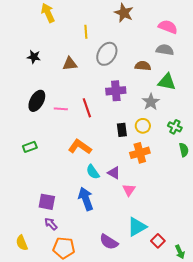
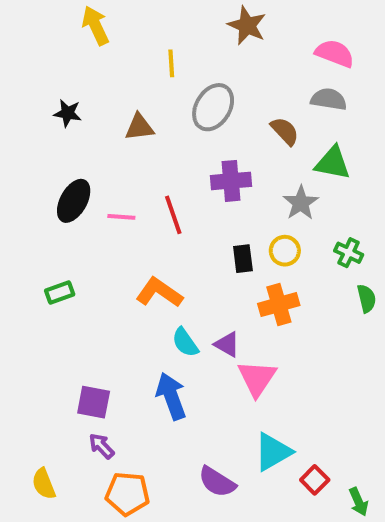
brown semicircle: (143, 66) -> (285, 131), turned 42
pink triangle: (129, 190) -> (257, 378), size x1.5

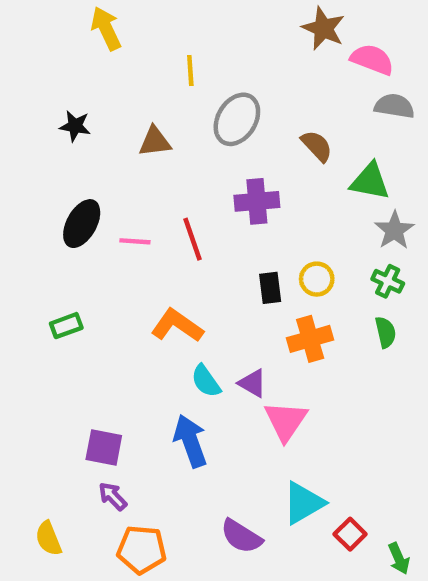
brown star: (247, 26) -> (323, 28), moved
gray semicircle: (329, 99) -> (394, 106), moved
gray star: (301, 203) -> (394, 230), moved
green semicircle: (367, 299) -> (385, 332), moved

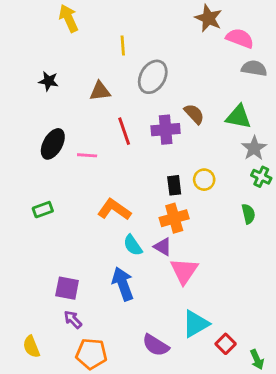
brown semicircle: (317, 146) -> (194, 114), moved
red line: (193, 239) -> (124, 131), moved
green cross: (388, 281) -> (261, 177), moved
orange cross: (310, 339) -> (174, 218), moved

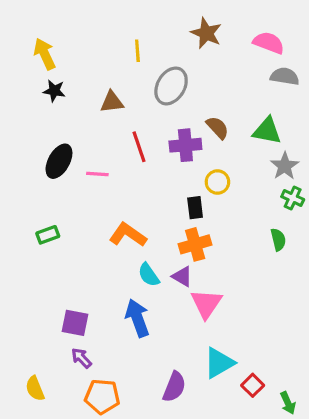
yellow arrow: (69, 18) -> (45, 54), moved
brown star: (208, 18) -> (206, 33), moved
yellow circle: (204, 180) -> (217, 182), moved
purple semicircle: (156, 345) -> (174, 387), turned -100

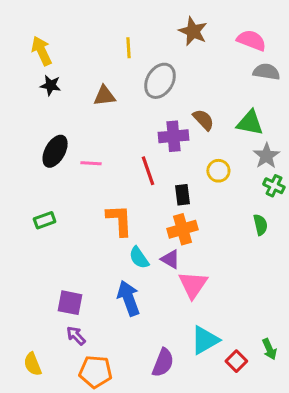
red line: (139, 147) -> (148, 171), moved
yellow circle: (217, 182) -> (218, 171), moved
orange L-shape: (128, 235) -> (120, 220), turned 52
green arrow: (288, 403) -> (269, 349), moved

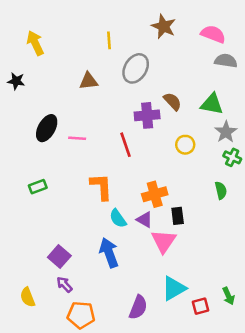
black star: (51, 85) -> (16, 81), moved
black rectangle: (182, 195) -> (178, 216), moved
purple square: (70, 303) -> (59, 257), turned 30
red square: (236, 361) -> (200, 306), turned 30
yellow semicircle: (33, 364) -> (28, 297), moved

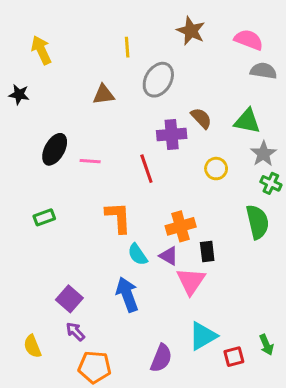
green semicircle: (221, 190) -> (258, 222), size x1.6

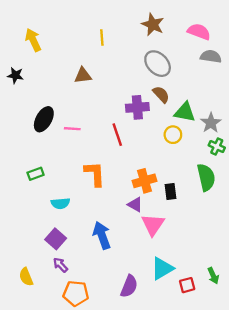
gray ellipse: (158, 80) -> (158, 64), moved, turned -76
green triangle: (247, 121) -> (185, 112), moved
black rectangle: (207, 251) -> (171, 192), moved
cyan semicircle: (138, 254) -> (60, 203), moved, turned -60

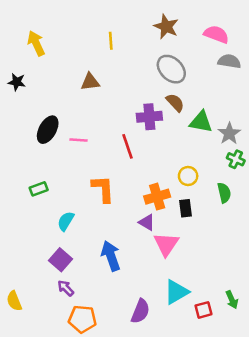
yellow circle: (173, 135) -> (188, 176), moved
green semicircle: (206, 177) -> (224, 193), size x0.7
cyan semicircle: (60, 203) -> (66, 221), turned 126
yellow semicircle: (26, 277) -> (14, 301), moved

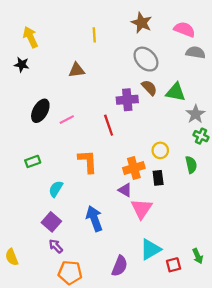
black star: (17, 82) -> (22, 65), moved
green triangle: (201, 122) -> (176, 92), moved
pink line: (79, 140) -> (67, 120), turned -32

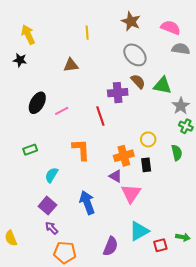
green arrow: (198, 256) -> (183, 237), turned -56

